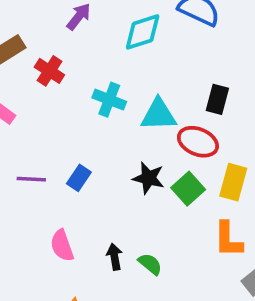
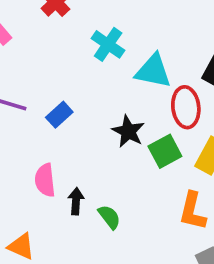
red ellipse: (198, 142) -> (186, 107), turned 48
pink semicircle: (62, 246) -> (45, 180), moved

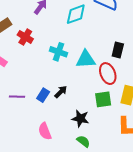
black star: (128, 131) -> (80, 118), moved
green square: (165, 151) -> (103, 99), turned 36
black arrow: (76, 201) -> (61, 92), moved, turned 56

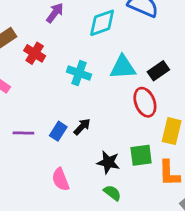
black rectangle: (118, 50) -> (158, 71), turned 42
cyan triangle: (86, 59) -> (123, 67), moved
green square: (103, 99) -> (141, 155), moved

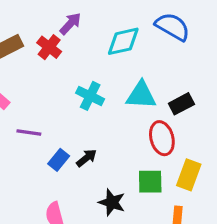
red cross: (35, 53) -> (49, 47), moved
purple line: (23, 133) -> (29, 133), moved
green square: (141, 155) -> (150, 182), moved

